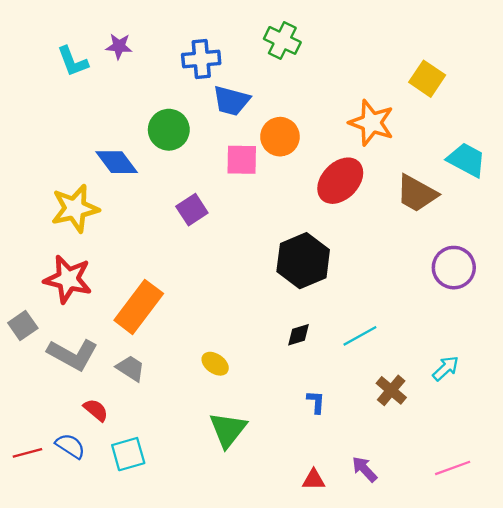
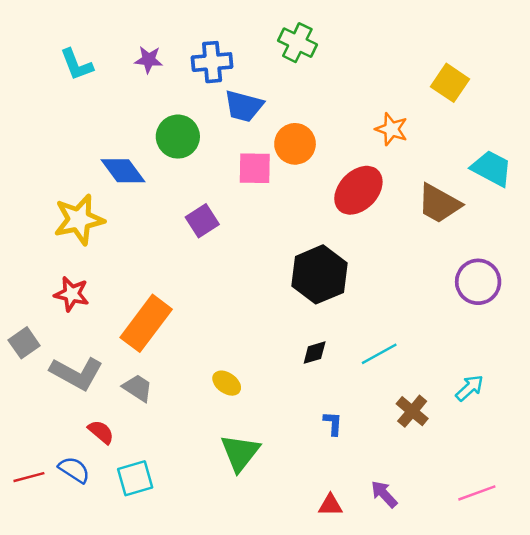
purple star: (119, 46) -> (149, 60), moved
orange star: (372, 123) -> (391, 129), size x0.7
red star: (68, 279) -> (72, 294), size x0.7

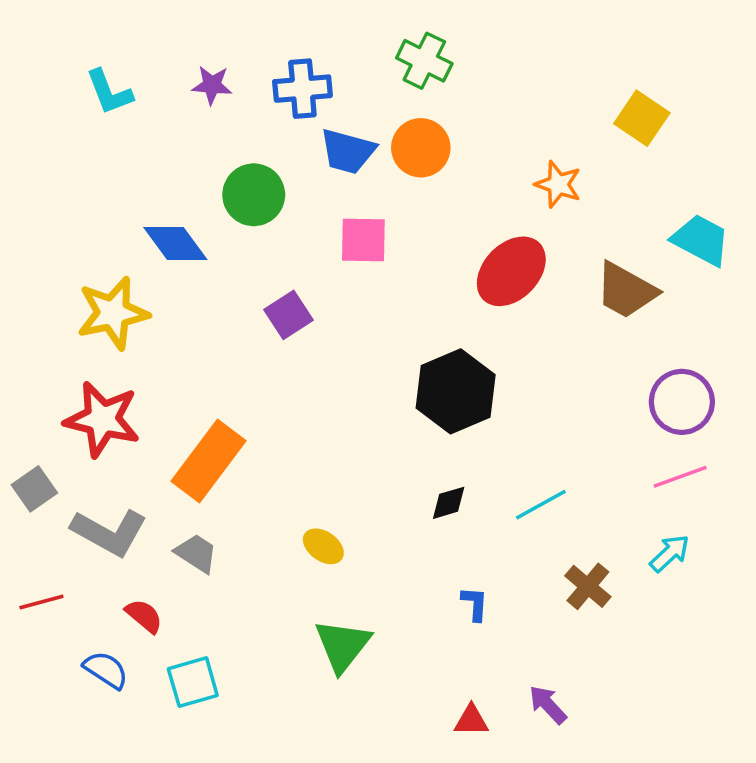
orange circle: (295, 144) -> (421, 148), moved
red star: (72, 294) -> (102, 419), size x1.5
red line: (29, 477) -> (41, 602), moved
pink line: (477, 493) -> (680, 477), moved

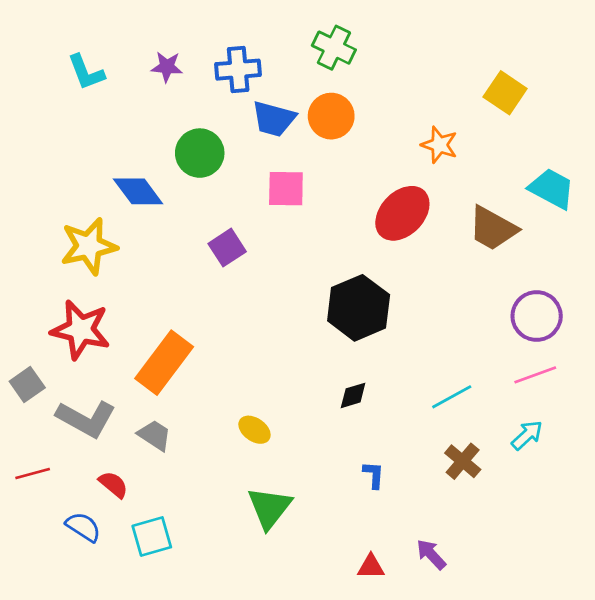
cyan line: (541, 505) -> (452, 397), moved

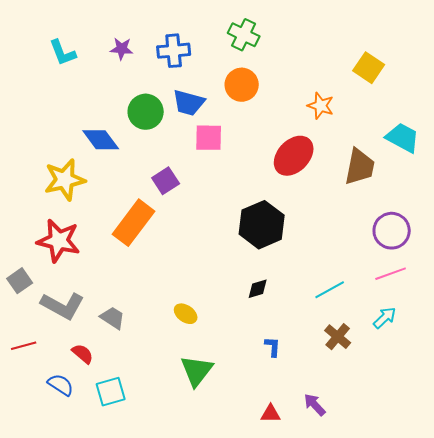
blue trapezoid: (274, 119) -> (189, 103), moved
brown trapezoid: (493, 228) -> (360, 167), turned -108
orange rectangle: (164, 363) -> (134, 223), moved

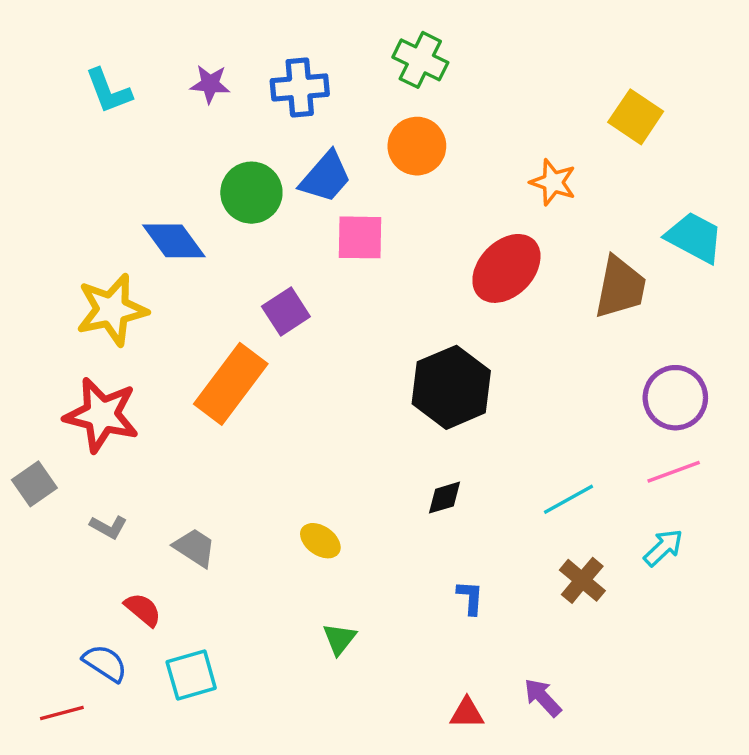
blue trapezoid: (189, 103) -> (326, 177), turned -64
gray L-shape: (63, 306) -> (108, 527), size x0.5
red line: (24, 346) -> (62, 713), moved
green triangle: (197, 371) -> (339, 639), size x0.6

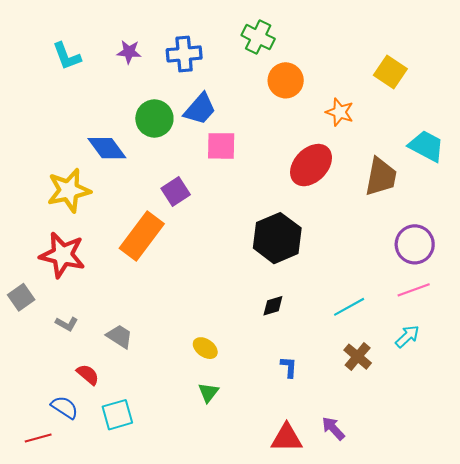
orange circle: (417, 146) -> (286, 80), moved
yellow ellipse: (320, 541) -> (205, 348), moved
red triangle: (467, 713) -> (287, 438), size x1.5

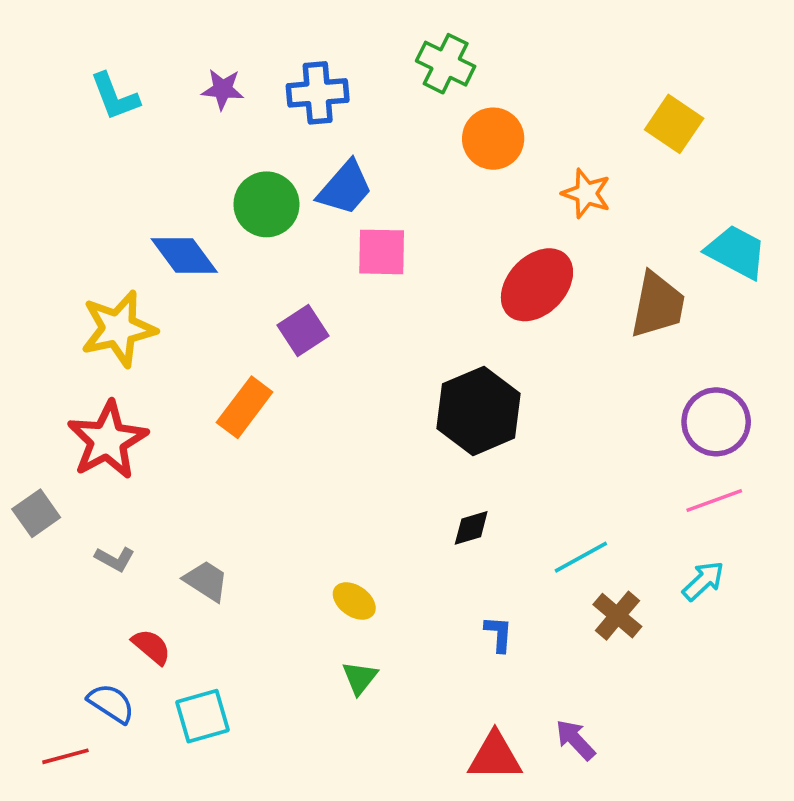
orange rectangle: (142, 236) -> (245, 407), size x0.7
red star: (62, 255) -> (107, 440), turned 30
cyan line: (349, 307) -> (581, 557), moved

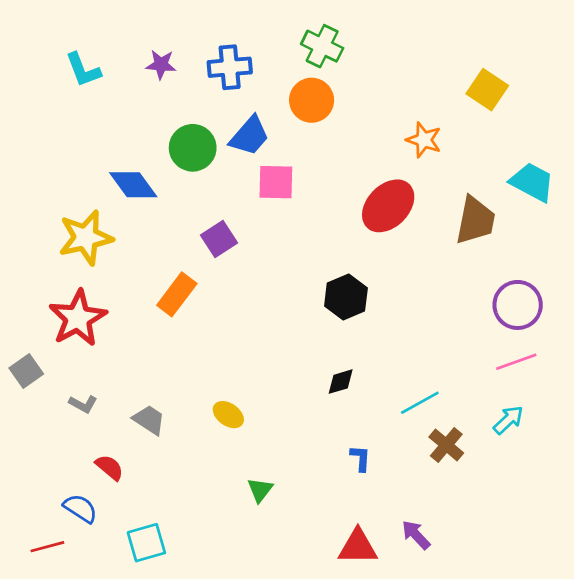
orange circle: (493, 139) -> (312, 100), moved
black hexagon: (478, 411) -> (346, 297), size x0.7
yellow ellipse: (354, 601) -> (228, 415), moved
cyan square: (203, 716) -> (146, 543), moved

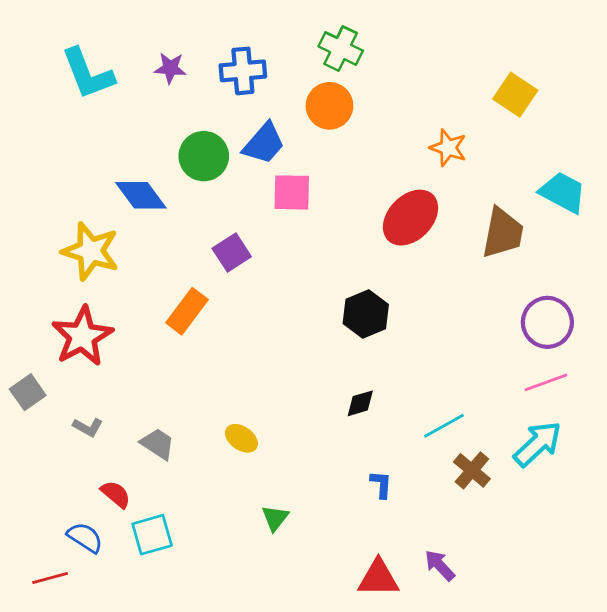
cyan L-shape: (83, 70) -> (88, 74), size x1.4
yellow star: (86, 238) -> (91, 251), turned 30
cyan arrow: (508, 420) -> (538, 444), size x1.5
cyan square: (146, 543) -> (152, 535), moved

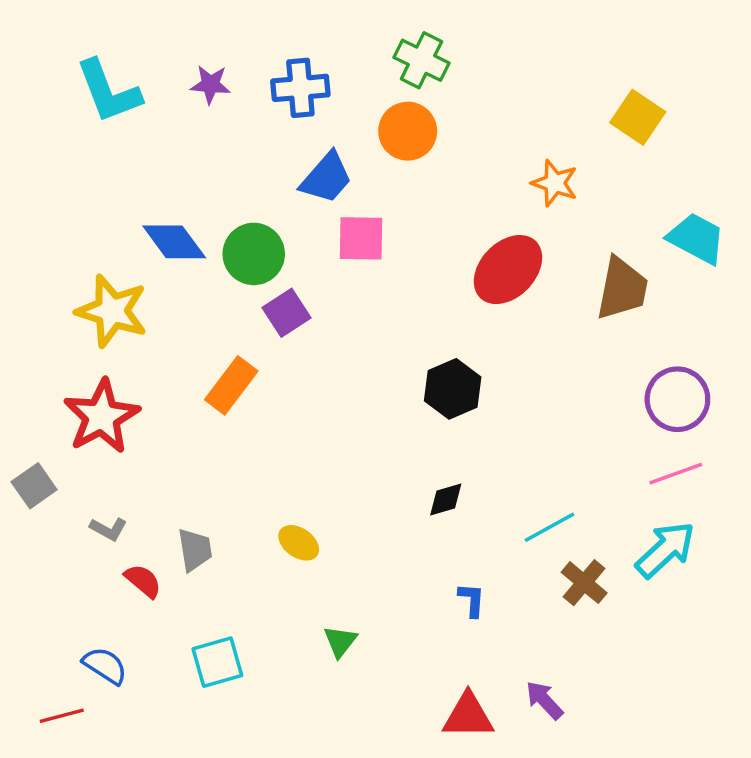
green circle: (204, 156) -> (254, 254), moved
gray trapezoid: (158, 444) -> (195, 550), turned 48
red semicircle: (116, 494) -> (143, 581), moved
cyan square: (152, 535) -> (217, 662), moved

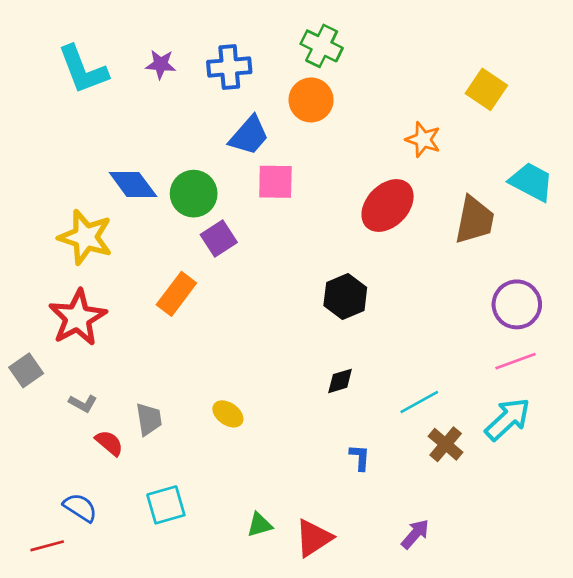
green triangle: (340, 641) -> (260, 525), moved, turned 36
purple arrow: (544, 700) -> (415, 534), turned 84
red triangle: (468, 716) -> (314, 538), moved, turned -33

